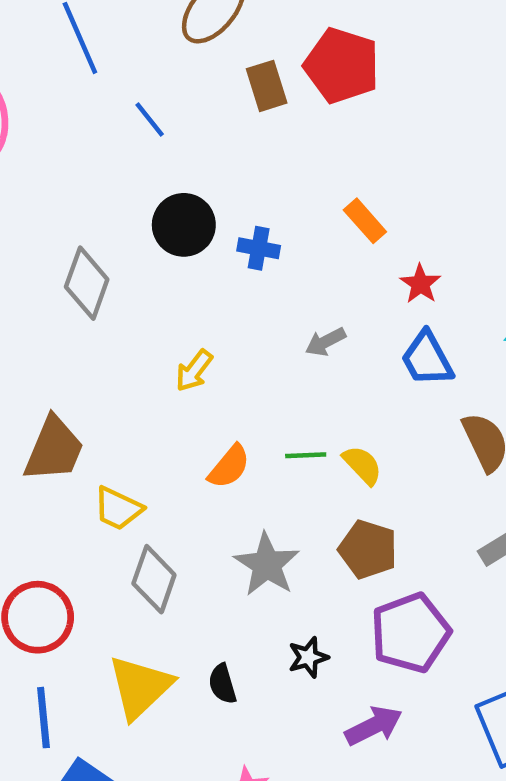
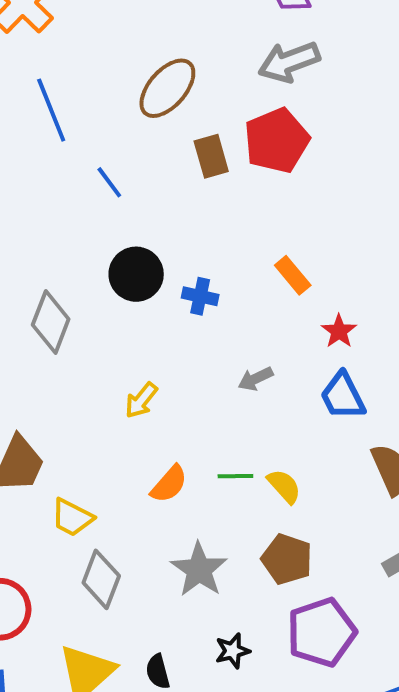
red pentagon: (342, 66) -> (277, 141), turned 30

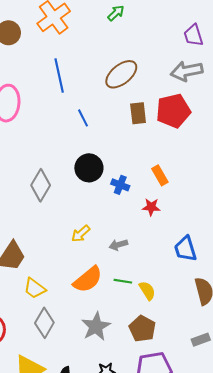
orange rectangle: (293, 275) -> (160, 175), moved
red star: (339, 331) -> (151, 207), moved, turned 30
gray arrow: (256, 379) -> (118, 245), moved
orange semicircle: (169, 484) -> (88, 280), size x1.4

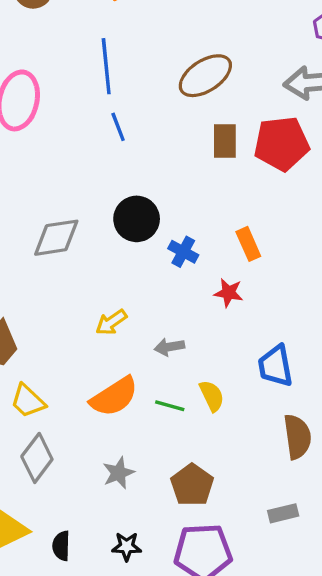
blue line: (83, 118) -> (118, 127), moved
gray diamond: (41, 185) -> (56, 238), turned 44
yellow semicircle: (147, 291) -> (212, 396), moved
gray star: (96, 326) -> (118, 473), size x0.7

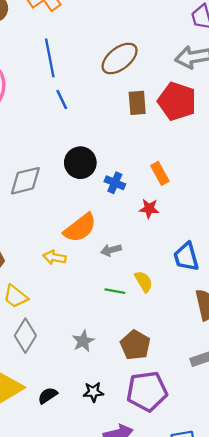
red pentagon: (282, 144) -> (177, 101), turned 30
yellow arrow: (111, 322) -> (55, 257), moved, turned 50
orange semicircle: (114, 397) -> (80, 228), moved
black semicircle: (61, 546) -> (48, 396), turned 60

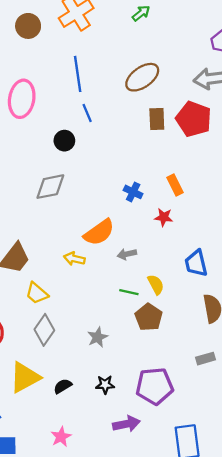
black circle: (80, 163) -> (64, 141), moved, size x0.7
brown pentagon: (135, 345) -> (149, 317), moved

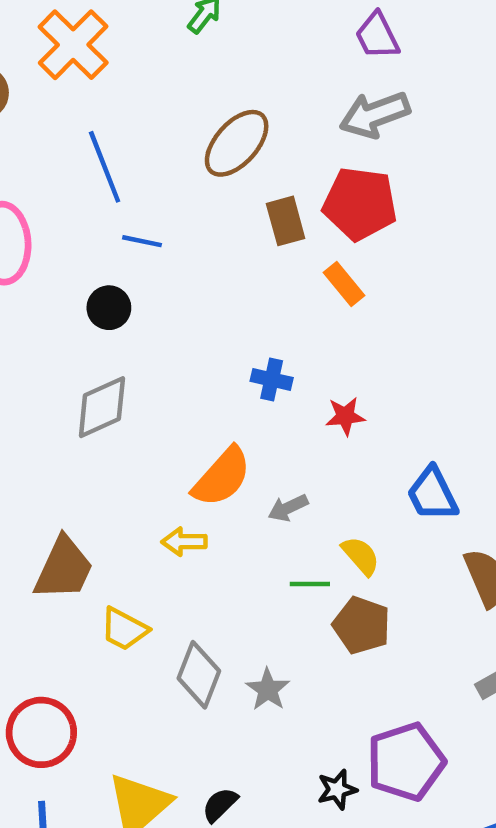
blue line: (87, 113) -> (142, 241), turned -42
orange rectangle: (175, 185) -> (344, 284), moved
gray diamond: (44, 330) -> (199, 675), moved
black star: (105, 385) -> (337, 790), moved

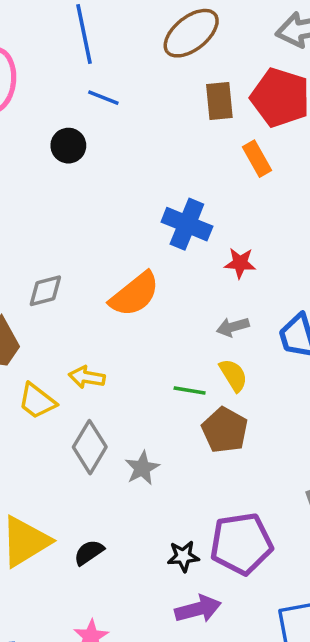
blue cross: (272, 379) -> (187, 224), size x1.5
gray diamond: (102, 407) -> (45, 291), moved, size x0.7
gray arrow: (288, 508) -> (233, 327), moved
yellow arrow: (184, 542) -> (87, 377), moved

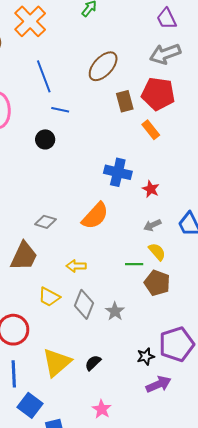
red star: (240, 263) -> (151, 189), turned 30
gray diamond: (45, 291) -> (45, 222), turned 40
yellow trapezoid: (37, 401) -> (49, 297), moved

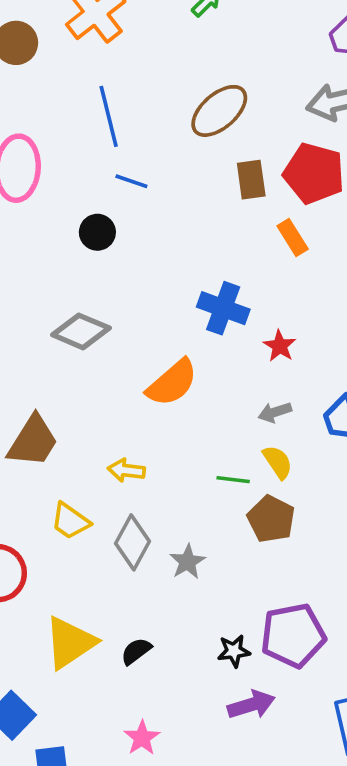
gray diamond: (45, 222) -> (81, 331), moved, size x1.4

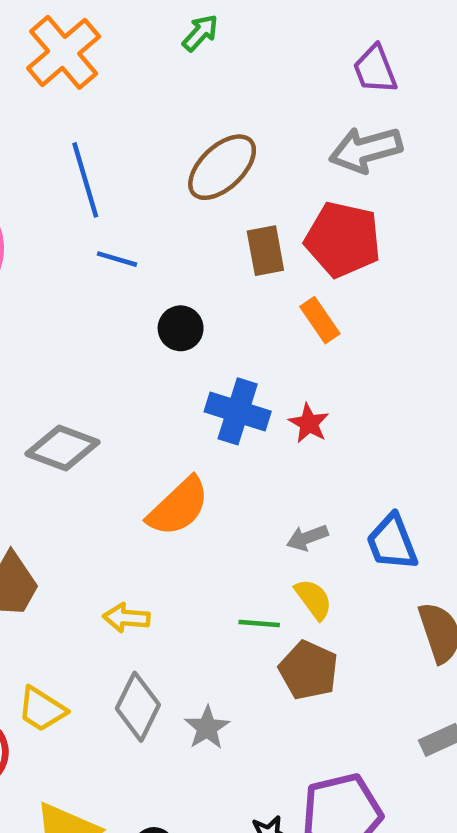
black circle: (97, 232) -> (181, 328), moved
red star: (280, 346) -> (309, 423), moved
yellow trapezoid: (70, 521) -> (42, 709), moved

